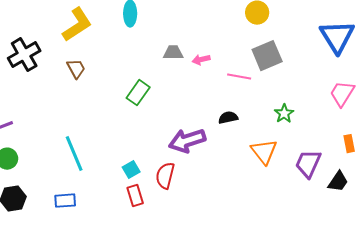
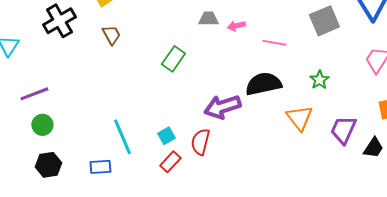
gray square: (267, 56) -> (324, 21), moved
black semicircle: (228, 118) -> (263, 84), size x1.8
cyan line: (74, 154) -> (122, 137), moved
red rectangle: (135, 196) -> (170, 162), turned 60

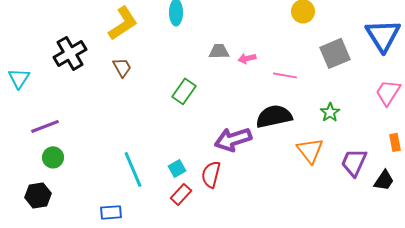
black hexagon: (48, 165) -> (38, 195), moved
blue rectangle: (100, 167) -> (111, 212), moved

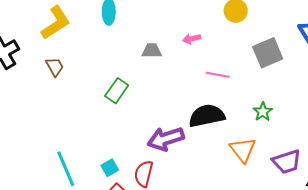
pink arrow: (247, 58) -> (192, 39), moved
purple trapezoid: (354, 162) -> (287, 162), turned -132

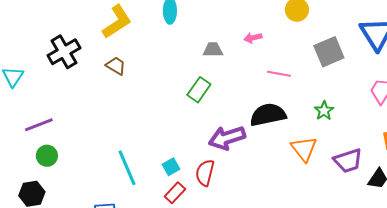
brown trapezoid: (55, 67) -> (116, 66), turned -30
green rectangle: (117, 91) -> (199, 90), moved

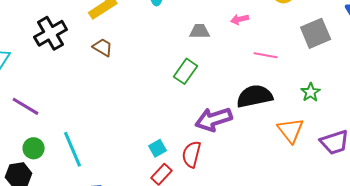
purple line: (39, 125) -> (26, 106), turned 52
green circle: (47, 156) -> (34, 148), moved
cyan line: (127, 168) -> (73, 149), moved

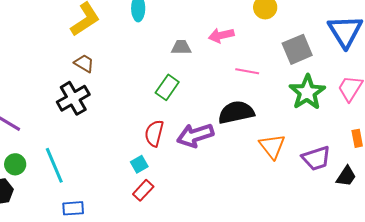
pink arrow: (240, 19) -> (221, 35), size x1.4
black cross: (51, 33) -> (73, 98), moved
green star: (311, 92) -> (307, 92), moved, size x1.8
red semicircle: (192, 154) -> (154, 133), moved

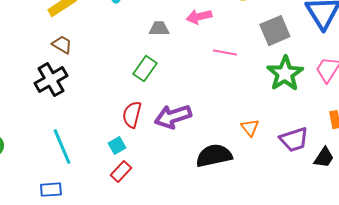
black semicircle: (236, 112) -> (214, 156), moved
orange triangle: (272, 146) -> (250, 128), size x0.7
cyan line: (54, 165) -> (62, 147), moved

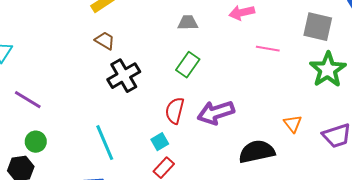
gray trapezoid: (159, 29) -> (188, 23), moved
gray square: (275, 31) -> (318, 27), turned 36
black cross: (51, 80) -> (124, 76), moved

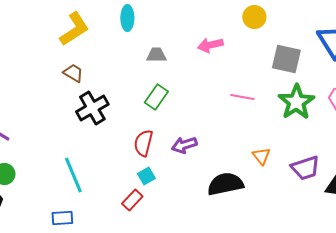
pink line: (268, 49) -> (242, 97), moved
purple arrow: (216, 113) -> (184, 145), size x0.7
cyan square: (160, 142) -> (146, 176), moved

